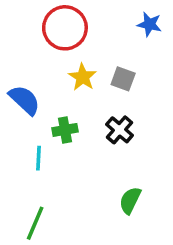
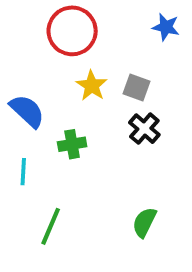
black cross: (120, 130) -> (144, 129), moved
cyan line: (39, 158) -> (23, 172), moved
green line: (35, 223) -> (51, 226), moved

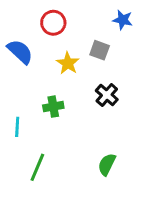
red circle: (72, 31) -> (53, 23), size x0.7
gray square: (137, 88) -> (100, 50), moved
blue semicircle: (27, 111) -> (20, 52), moved

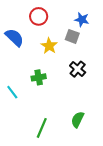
blue star: (123, 20) -> (82, 20), moved
cyan line: (17, 127) -> (12, 92), turned -40
green line: (37, 167) -> (42, 128), moved

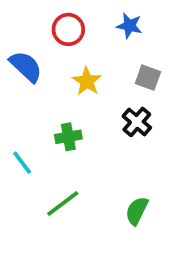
blue star: (82, 20) -> (129, 26), moved
gray square: (72, 36) -> (148, 78), moved
green line: (42, 128) -> (63, 203), moved, turned 30

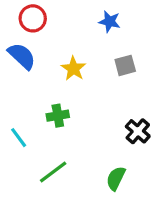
red circle: (68, 29) -> (33, 18), moved
gray square: (148, 78) -> (125, 65), turned -35
black cross: (137, 122) -> (138, 131), moved

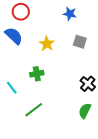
gray square: (125, 65) -> (80, 42), turned 32
green semicircle: (116, 178) -> (85, 111), moved

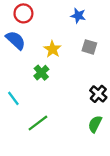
green cross: (37, 74) -> (41, 73), moved, turned -32

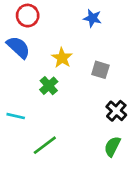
gray square: (89, 47) -> (100, 70), moved
cyan line: (13, 98) -> (16, 116), turned -40

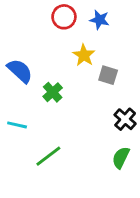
red circle: (28, 16) -> (64, 17), moved
blue semicircle: (18, 47) -> (20, 71), moved
yellow star: (62, 58) -> (84, 55), moved

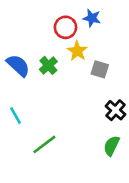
red circle: (64, 17) -> (65, 27), moved
green cross: (53, 92) -> (48, 65), moved
cyan line: (17, 125) -> (16, 115), turned 48

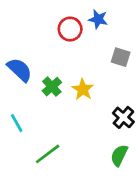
yellow star: (77, 51) -> (83, 89), moved
green cross: (48, 65) -> (52, 87), moved
gray square: (100, 69) -> (121, 57), moved

